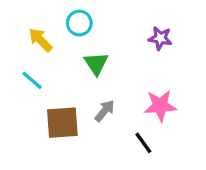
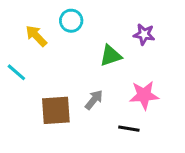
green triangle: (96, 64) -> (111, 56), moved, turned 45
cyan line: (32, 80) -> (16, 72), moved
black line: (143, 143) -> (129, 129), turned -45

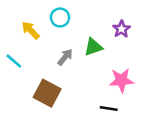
purple star: (144, 34) -> (121, 29), turned 30
gray arrow: (94, 100) -> (65, 57), moved
brown square: (56, 110) -> (47, 93), turned 32

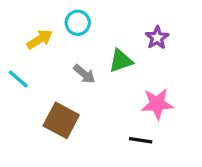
yellow arrow: (31, 30) -> (40, 39), turned 102
gray arrow: (65, 57) -> (84, 74), turned 90

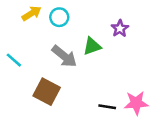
yellow arrow: (40, 39) -> (32, 13), moved
gray arrow: (84, 74) -> (64, 56), size x1.5
pink star: (157, 104) -> (136, 103), moved

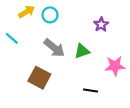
green triangle: (92, 46) -> (82, 51), moved
cyan line: (14, 60) -> (12, 38), moved
pink star: (136, 103) -> (115, 66), moved

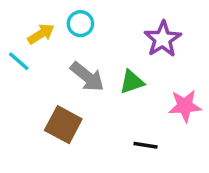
yellow arrow: (27, 12) -> (41, 34), moved
purple star: (101, 24) -> (163, 39), size x1.5

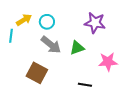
cyan circle: (80, 24) -> (47, 22), moved
purple star: (163, 39) -> (95, 23), turned -30
cyan line: (19, 61) -> (11, 36), turned 56

